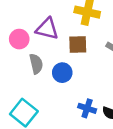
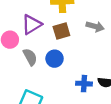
purple triangle: (47, 29) -> (32, 25), turned -30

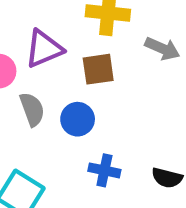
gray arrow: (95, 27) -> (162, 49), moved
blue cross: (84, 84) -> (104, 170), moved

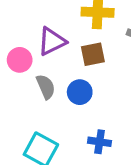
blue cross: (104, 170) -> (100, 142), moved

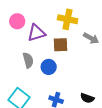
pink circle: (20, 60) -> (17, 21), moved

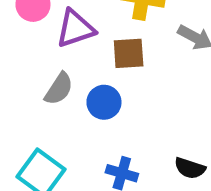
gray semicircle: (28, 60) -> (59, 89), turned 49

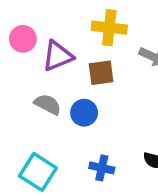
gray semicircle: (59, 89) -> (48, 104), turned -92

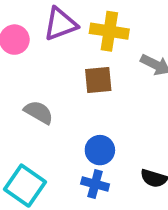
purple triangle: (58, 56) -> (60, 24), moved
blue circle: (84, 113) -> (100, 150), moved

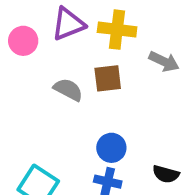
gray semicircle: (39, 112) -> (68, 90), moved

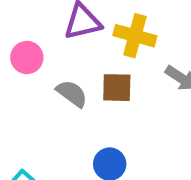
pink circle: (23, 41) -> (27, 58), moved

